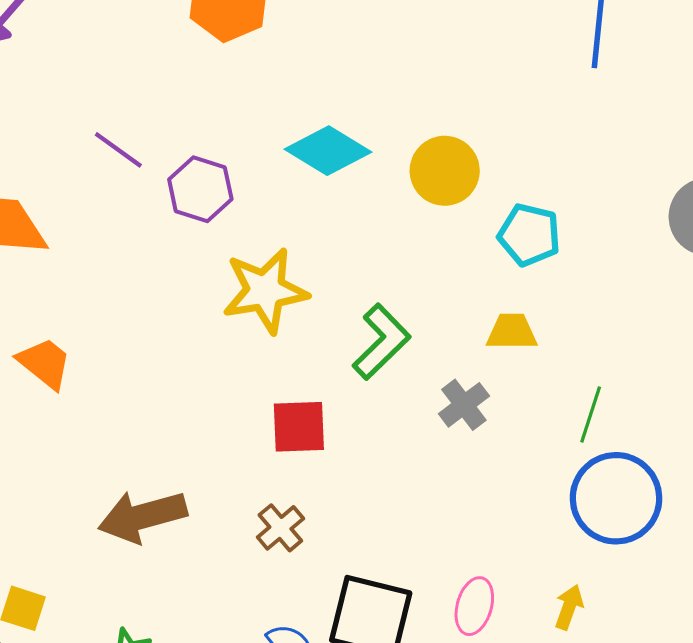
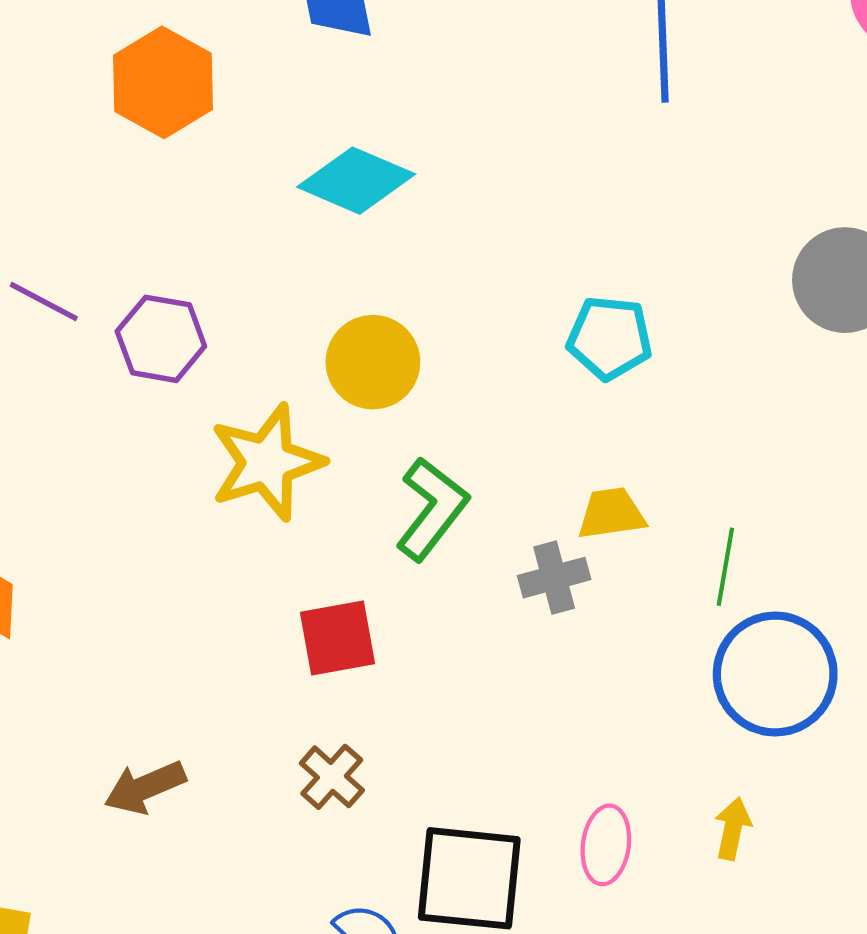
cyan diamond: (328, 151) -> (356, 181), moved
yellow circle: (445, 171) -> (373, 362), moved
yellow trapezoid: (512, 332) -> (611, 513), moved
gray cross: (464, 405) -> (554, 578), turned 30
brown arrow: (142, 516) -> (145, 787), size x0.7

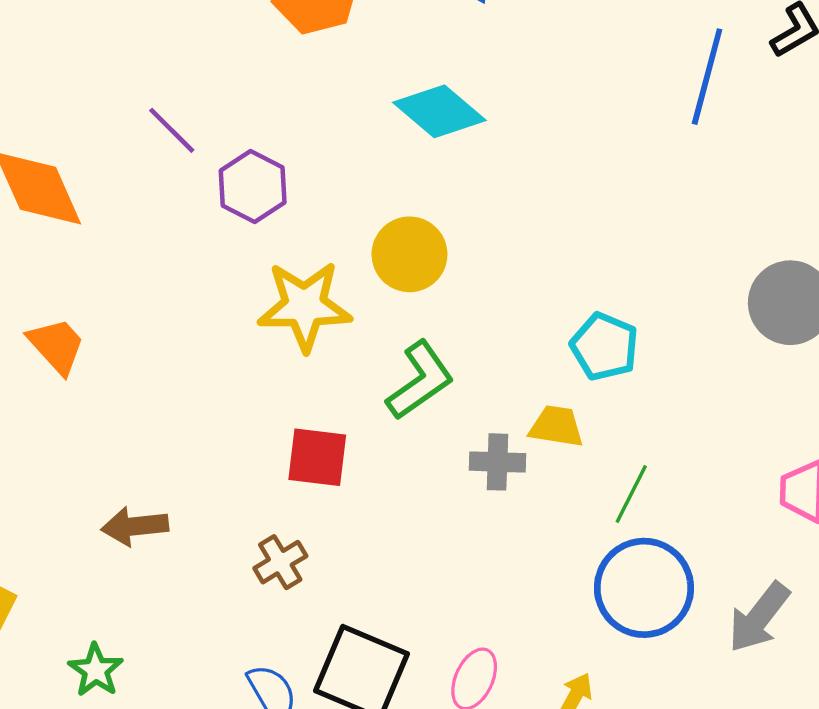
cyan pentagon: (610, 338) -> (604, 347), moved

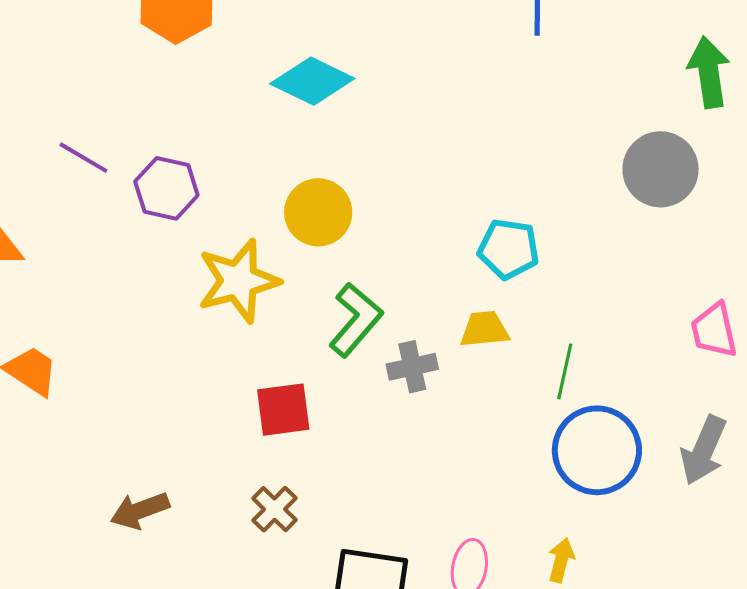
gray cross: (497, 462) -> (412, 367), moved

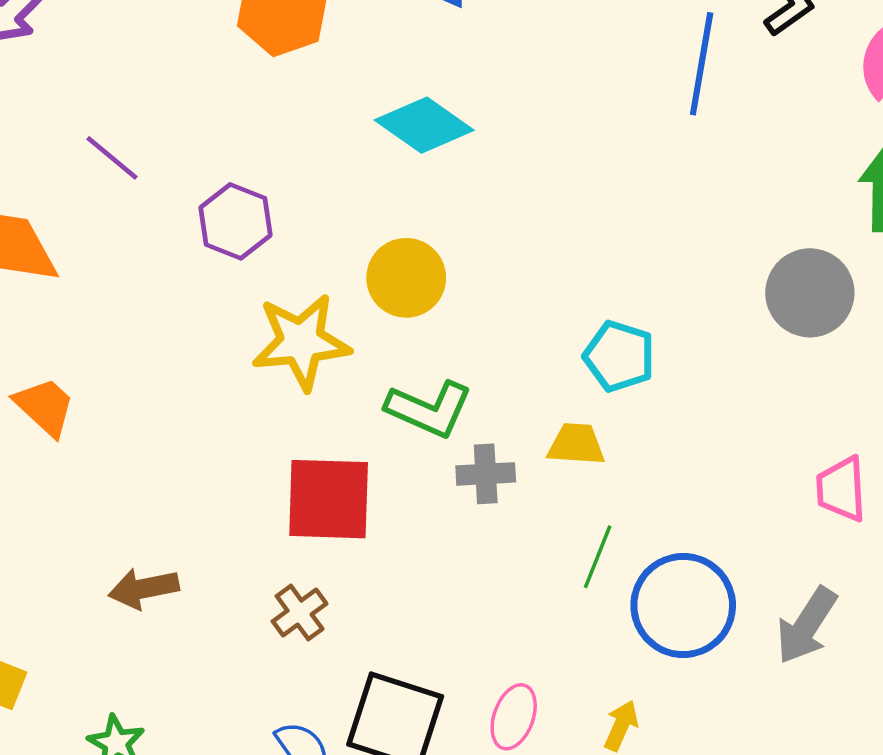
purple line: (83, 158) -> (112, 158), moved
green L-shape: (356, 320) -> (429, 409), turned 64
green line: (565, 371) -> (598, 557), moved
red square: (283, 410) -> (329, 499), size x1.4

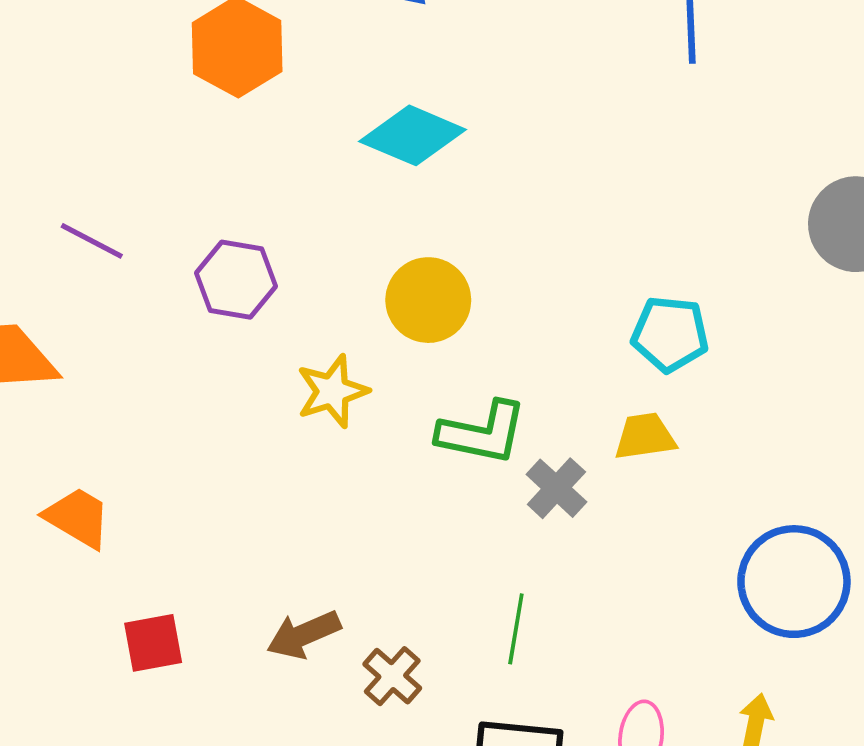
yellow star: (301, 342) -> (332, 391), size x0.7
gray cross: (486, 474) -> (556, 488), turned -32
red square: (329, 499) -> (153, 643), moved, size x0.6
green line: (598, 557) -> (516, 629), moved
brown arrow: (144, 588) -> (304, 635), moved

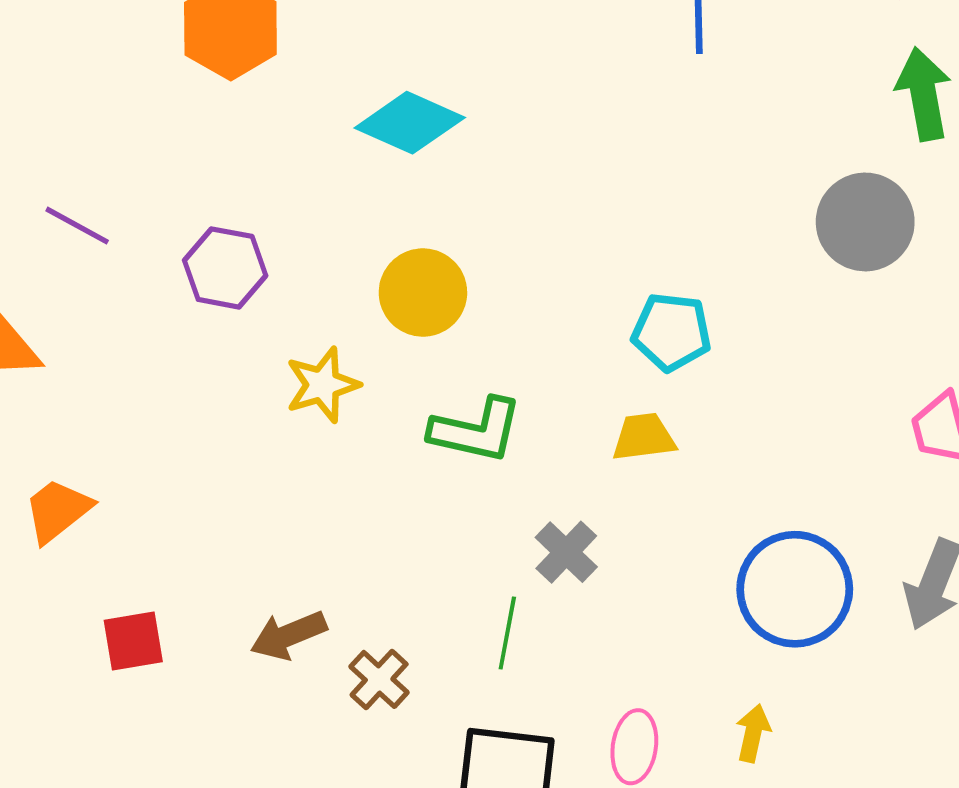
gray cross: (556, 488) -> (566, 552), moved
orange trapezoid: (78, 518) -> (58, 510), turned -70

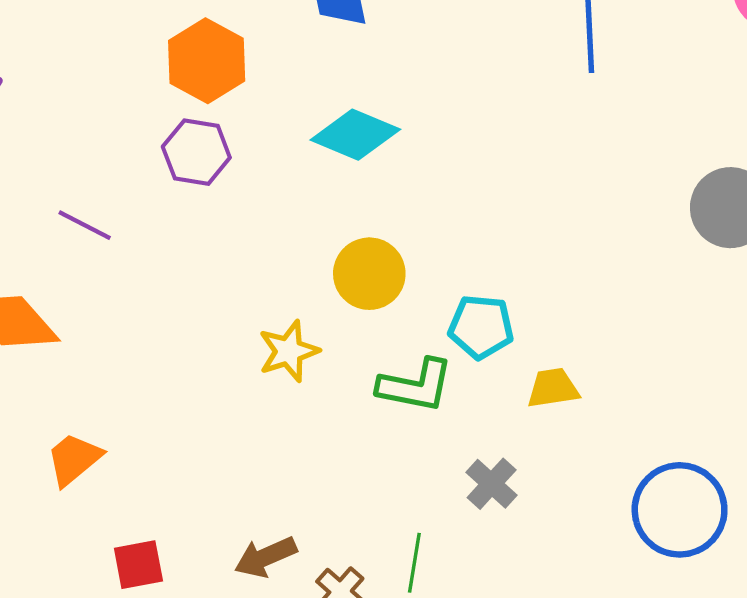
purple hexagon: (225, 268) -> (196, 152), moved
cyan pentagon: (671, 332) -> (481, 327), moved
green line: (507, 633) -> (414, 563), moved

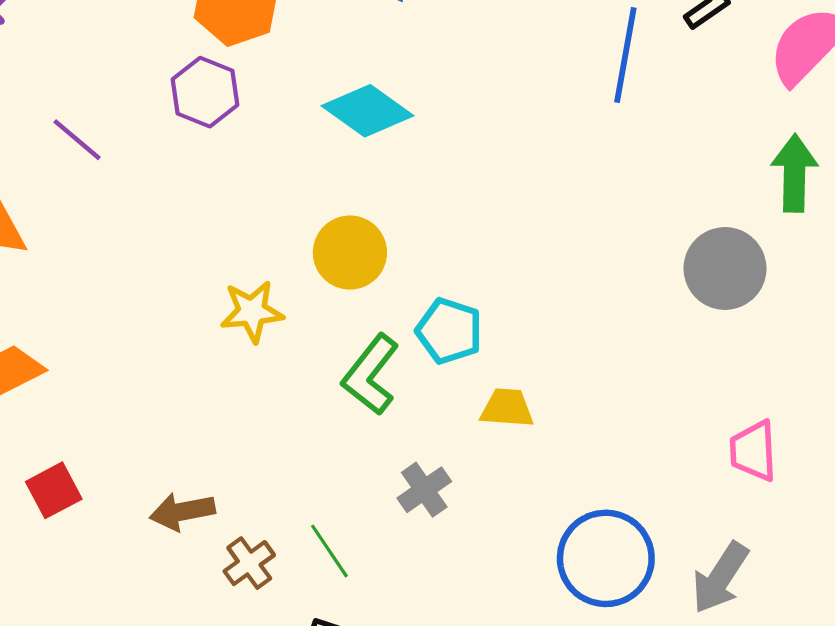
green L-shape: (415, 386) -> (371, 375), turned 104
green line: (414, 563) -> (329, 551), turned -56
red square: (138, 565) -> (54, 490), turned -30

